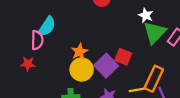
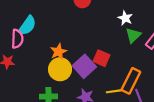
green triangle: (155, 32) -> (133, 35), size x0.7

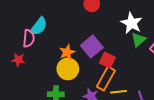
white star: (125, 18) -> (131, 23), size x1.5
purple square: (84, 66) -> (92, 46), moved
orange rectangle: (131, 81) -> (106, 79), moved

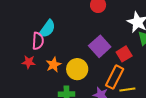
orange star: (67, 52) -> (54, 65), moved
red square: (107, 60) -> (124, 54), moved, turned 35

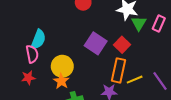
orange star: (54, 65) -> (61, 81), moved
yellow circle: (77, 69) -> (62, 66), moved

